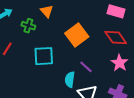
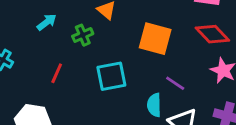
green cross: (28, 26) -> (83, 35), turned -32
orange square: (77, 35) -> (155, 39), turned -30

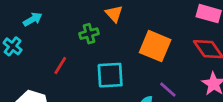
cyan arrow: (47, 22) -> (33, 19), moved

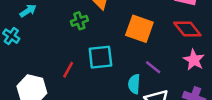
red line: (60, 65) -> (68, 70), moved

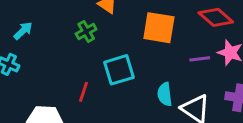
purple line: (153, 67) -> (200, 59), moved, turned -35

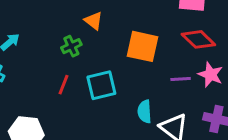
red line: (83, 92) -> (64, 85), moved

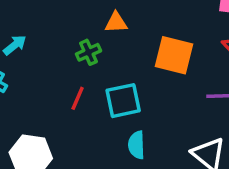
orange triangle: (94, 21) -> (116, 23), turned -42
cyan semicircle: (145, 112) -> (136, 145), moved

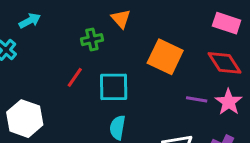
orange triangle: (116, 23) -> (121, 19), turned 40

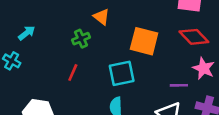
cyan square: (114, 87) -> (122, 73), moved
purple line: (197, 99) -> (179, 85), moved

